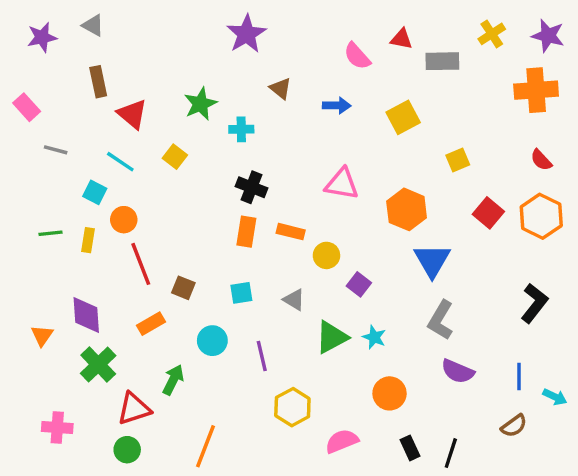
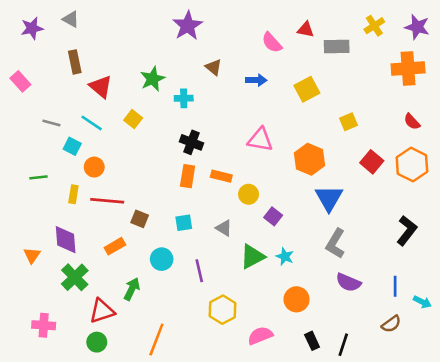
gray line: (56, 150) -> (51, 123), moved
yellow rectangle: (88, 240) -> (73, 194), moved
red line: (141, 264) -> (107, 201), turned -64

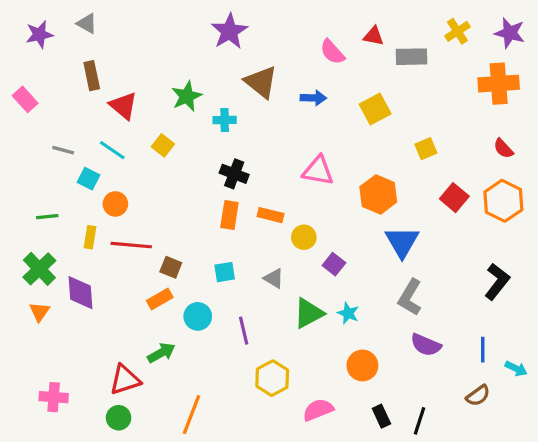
brown triangle: (214, 67) -> (261, 82), size x1.6
orange rectangle: (115, 246) -> (160, 299), moved
green cross: (75, 277) -> (39, 269), moved
green arrow: (132, 289) -> (161, 353), turned 35

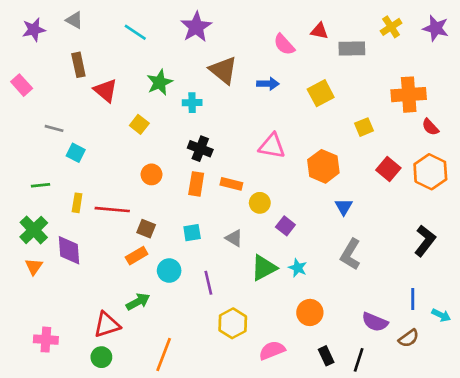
orange cross: (499, 84) -> (409, 95), moved
cyan line: (112, 150) -> (135, 32), moved
orange circle: (115, 204) -> (151, 174), moved
blue triangle: (402, 242) -> (344, 207), size x0.6
purple semicircle: (426, 345) -> (375, 322), moved

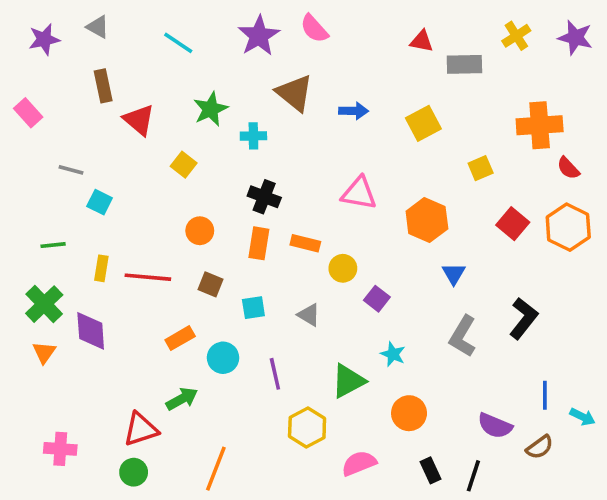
pink semicircle: (284, 44) -> (314, 29), moved
brown square: (146, 229) -> (210, 284), moved
black L-shape: (425, 241) -> (523, 318), moved
green triangle: (264, 268) -> (348, 381), moved

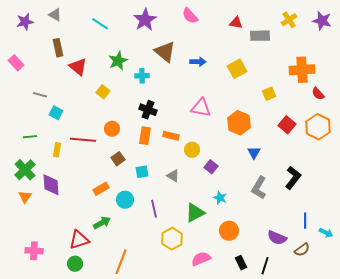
pink semicircle: (314, 29) -> (190, 16), moved
red line: (148, 277) -> (83, 140), moved
brown square: (210, 284) -> (118, 159), turned 32

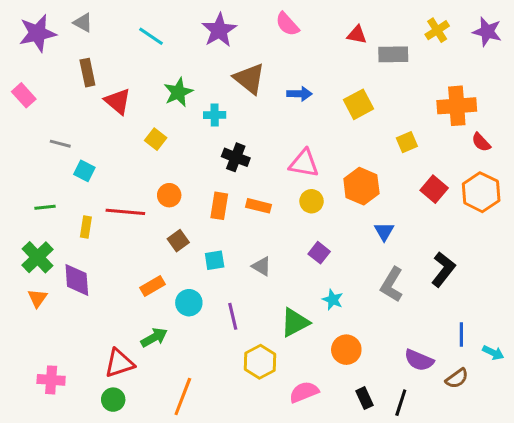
purple star: (25, 22) -> (37, 33), size x1.4
black cross: (148, 110) -> (236, 157), moved
yellow circle: (192, 150) -> (312, 201), moved

